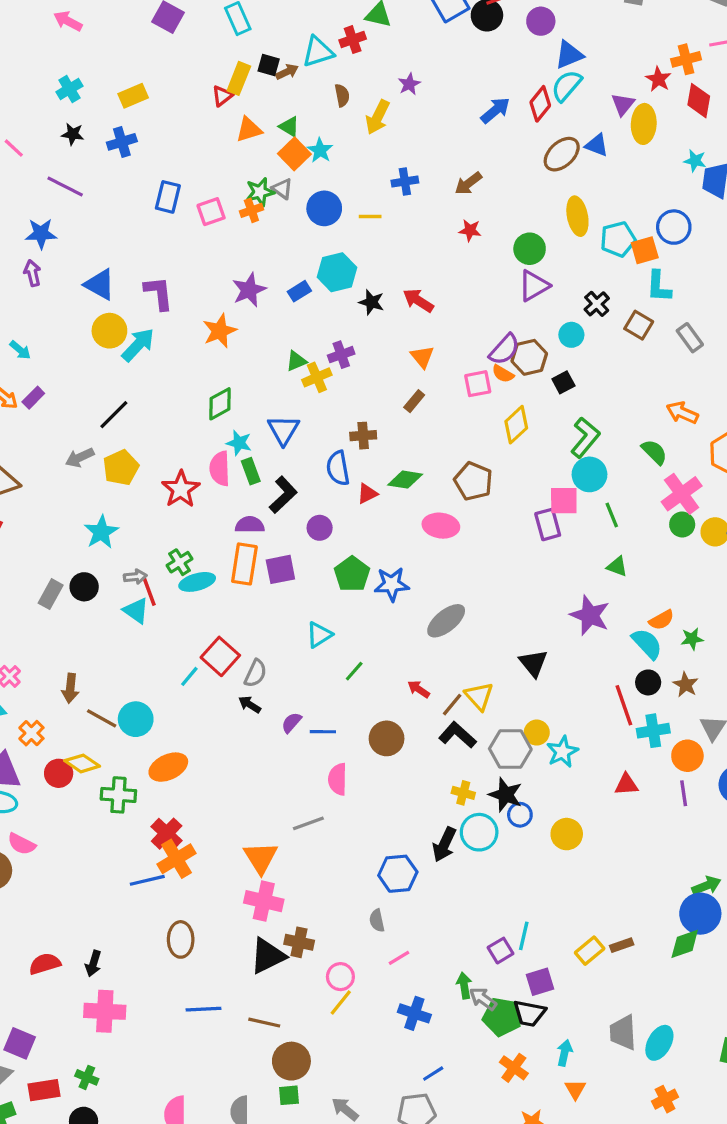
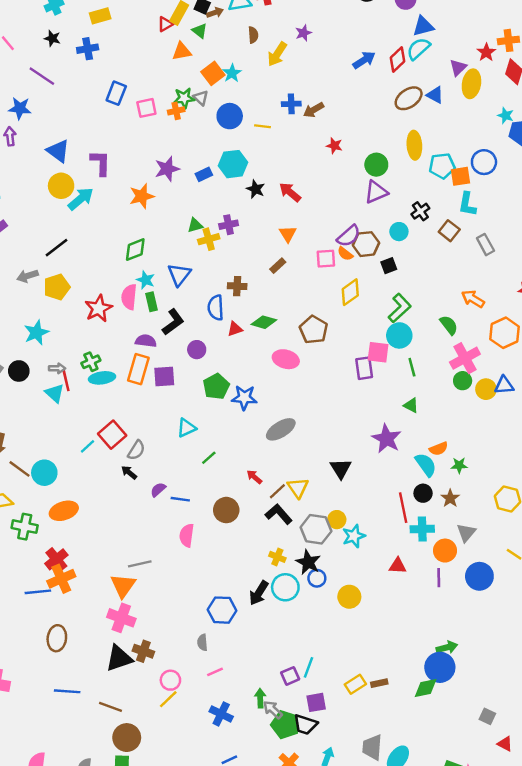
green triangle: (289, 127) -> (200, 31), moved
brown arrow: (468, 183) -> (314, 110), moved
gray line: (308, 823) -> (140, 564), moved

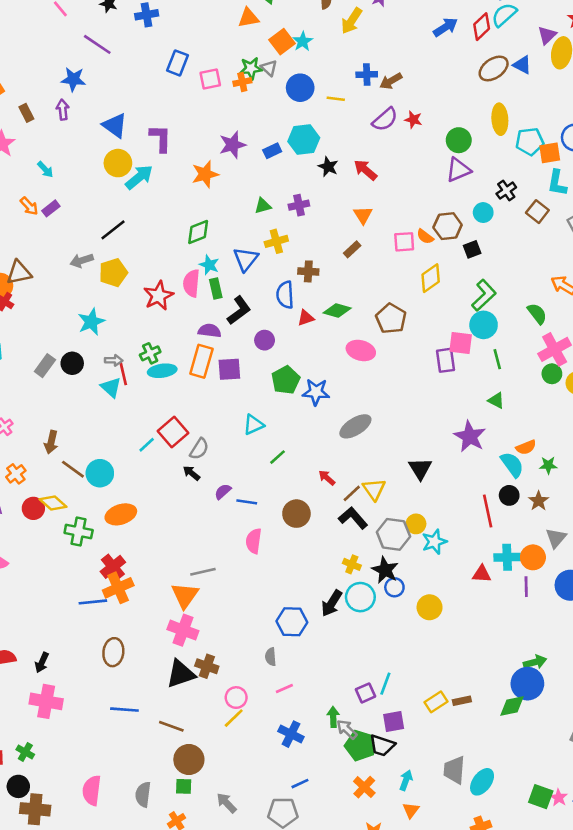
purple semicircle: (349, 236) -> (385, 119), moved
yellow cross: (209, 239) -> (276, 241), moved
cyan cross: (422, 529) -> (507, 557), moved

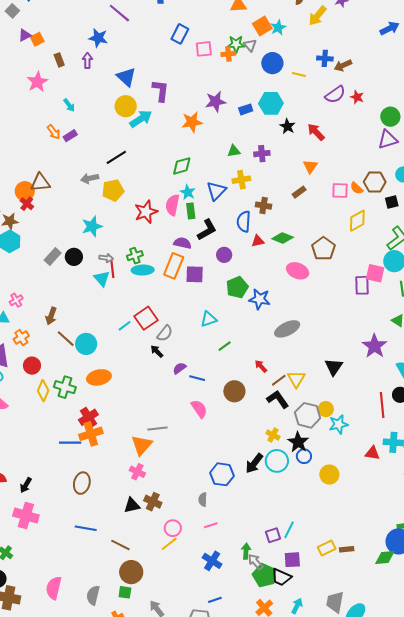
yellow diamond: (53, 503) -> (43, 391), moved, turned 65
pink semicircle: (254, 541) -> (199, 409), turned 132
pink cross: (183, 630) -> (137, 472), size x0.7
black triangle: (181, 674) -> (132, 505), size x0.7

